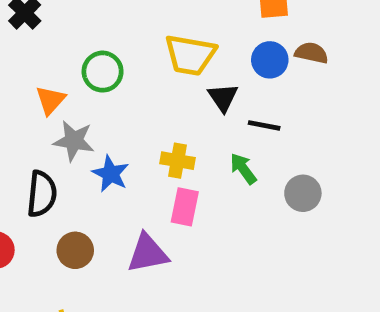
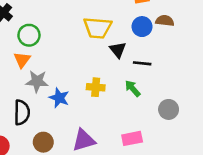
green circle: (103, 72) -> (29, 35), moved
gray circle: (303, 193) -> (169, 109), moved
pink rectangle: (185, 207) -> (132, 138), moved, turned 72

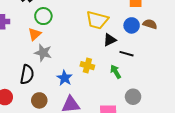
black triangle: (118, 50) -> (110, 40), turned 32
blue star: (59, 98) -> (65, 78), moved
gray circle: (169, 109) -> (133, 97), moved

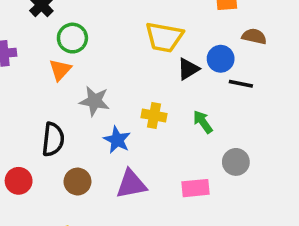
blue circle: (132, 25) -> (221, 59), moved
gray star: (43, 53) -> (94, 101), moved
black line: (126, 54) -> (241, 84), moved

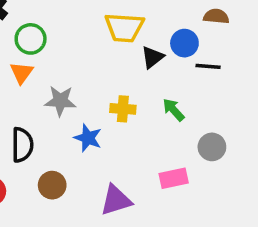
purple triangle: (131, 184) -> (116, 200), moved

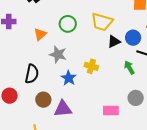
green circle: (31, 39) -> (68, 24), moved
green arrow: (174, 110) -> (129, 68), moved
purple triangle: (116, 200) -> (63, 109), moved

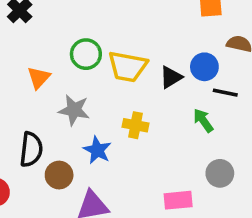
yellow trapezoid: (102, 22) -> (128, 67), moved
brown circle: (43, 100) -> (59, 175), moved

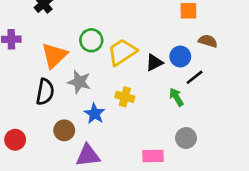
yellow trapezoid: (128, 67) -> (122, 52), turned 132
orange triangle: (39, 78) -> (54, 55), size x1.5
black line: (225, 93) -> (195, 77), turned -54
black semicircle: (31, 149) -> (45, 92), moved

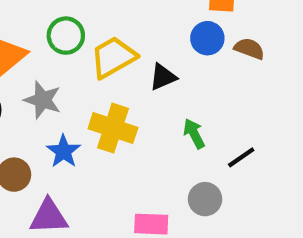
blue circle: (180, 57) -> (207, 38), moved
black line: (195, 77) -> (241, 157), moved
yellow cross: (125, 97) -> (113, 128), size x1.5

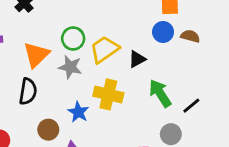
gray star: (43, 100) -> (70, 67), moved
green arrow: (194, 134) -> (160, 93), size x1.5

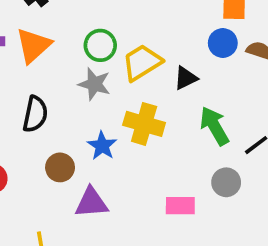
orange triangle: (36, 55) -> (33, 45), moved

